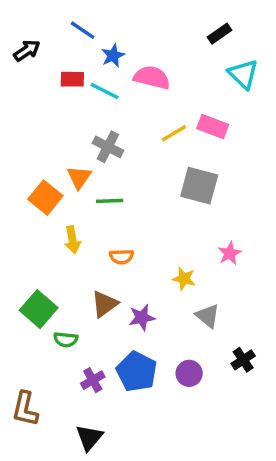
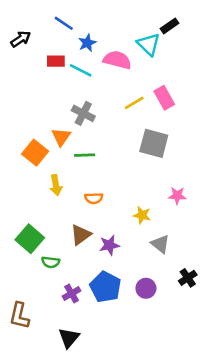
cyan triangle: (243, 74) -> (149, 44), moved
pink rectangle: (213, 127) -> (164, 98), turned 40
pink star: (230, 253) -> (177, 196), turned 30

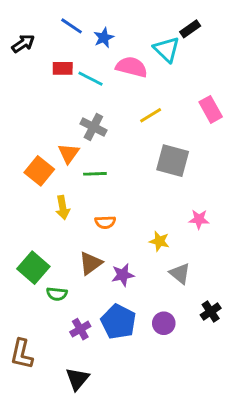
blue star: (87, 43) -> (104, 38), moved
pink rectangle: (164, 98) -> (211, 109), moved

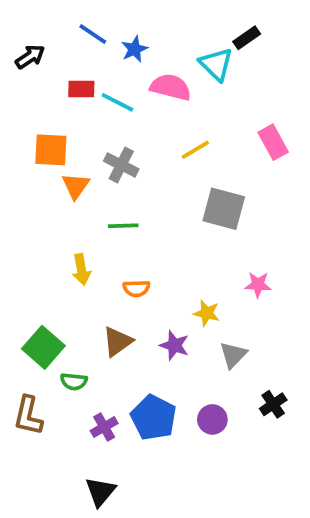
orange triangle: (69, 153) -> (76, 186), moved
orange square: (39, 171) -> (51, 150), moved, turned -36
gray triangle: (180, 273) -> (233, 355), turned 35
purple star: (123, 275) -> (174, 345), moved, turned 30
brown L-shape: (22, 354) -> (28, 416), moved

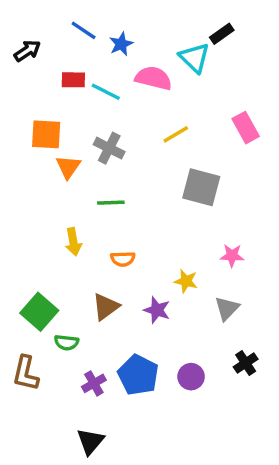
gray triangle: (233, 355) -> (227, 308), moved

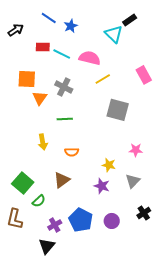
pink semicircle: (154, 78) -> (90, 58), moved
purple star: (157, 310) -> (102, 186), moved
green semicircle: (67, 343) -> (39, 201), turned -48
black triangle: (90, 441) -> (47, 246), moved

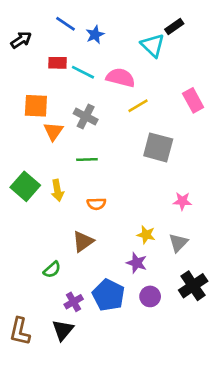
yellow star: (109, 165) -> (146, 235), moved
green square: (23, 183) -> (25, 186), moved
purple star: (102, 186) -> (137, 263), moved
black cross: (144, 213) -> (193, 286), size x1.5
brown L-shape: (15, 219) -> (20, 331), moved

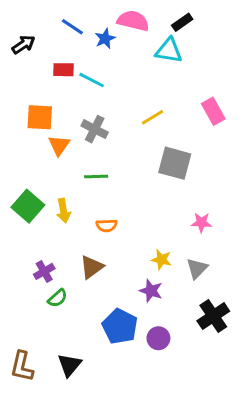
black rectangle: (174, 27) -> (182, 22), moved
cyan triangle: (153, 45) -> (169, 50), turned -35
pink semicircle: (121, 78) -> (133, 21), moved
purple circle: (150, 296) -> (158, 338), moved
purple cross: (74, 302) -> (44, 271), moved

